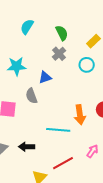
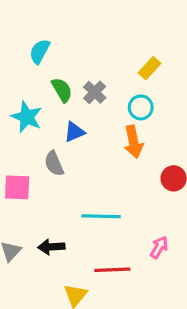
green semicircle: (62, 33) -> (62, 90), moved
cyan star: (16, 66) -> (27, 117), turned 30
orange arrow: (80, 115) -> (133, 142), moved
red line: (63, 163) -> (112, 270), turned 30

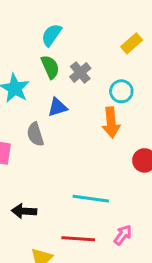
cyan semicircle: (40, 51) -> (51, 35), moved
yellow rectangle: (149, 68) -> (132, 43), moved
cyan line: (101, 216) -> (91, 199), moved
pink arrow: (159, 247) -> (123, 235), moved

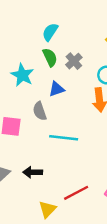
cyan line: (91, 199) -> (64, 138), moved
red line: (78, 239) -> (76, 193), turned -30

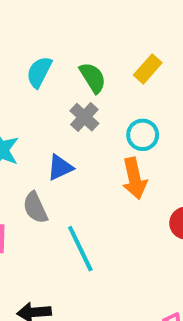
green semicircle: (50, 57) -> (93, 78), moved
cyan line: (64, 138) -> (80, 249), turned 64

